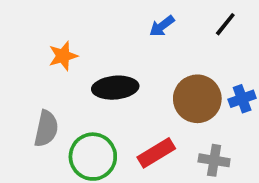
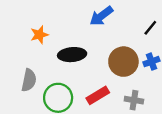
black line: (225, 24) -> (150, 28), moved
blue arrow: (162, 26) -> (101, 16), size x1.5

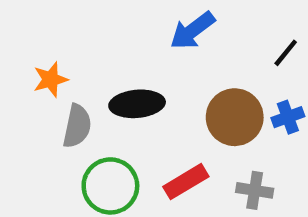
orange star: (39, 35) -> (50, 79), moved
gray semicircle: (29, 80) -> (77, 126), moved

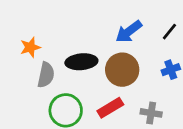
blue arrow: (193, 31) -> (129, 32), moved
brown circle: (235, 117) -> (122, 70), moved

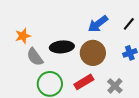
gray semicircle: (46, 75) -> (35, 57), turned 132
gray cross: (151, 113) -> (115, 86), turned 35

